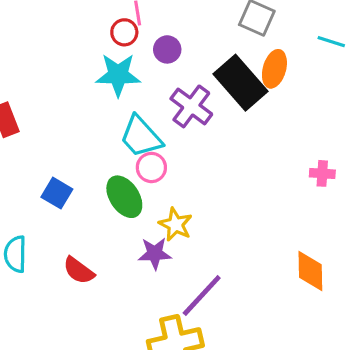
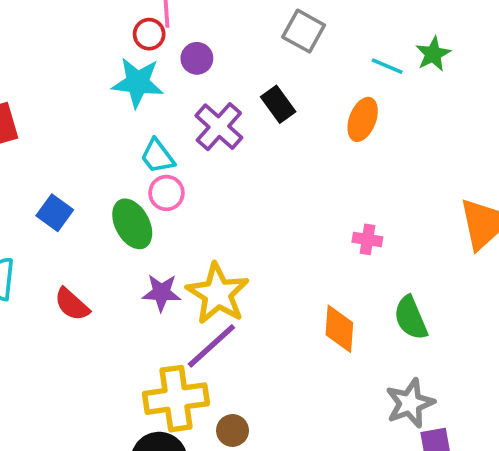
orange ellipse: (274, 69) -> (363, 119), moved
black rectangle: (241, 83) -> (278, 104), size x0.6
cyan trapezoid: (141, 137) -> (157, 156), size x0.7
pink cross: (322, 173) -> (367, 239), moved
yellow star: (176, 224) -> (218, 294), moved, size x1.6

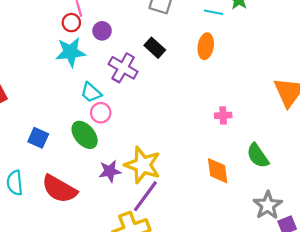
red semicircle: (72, 304) -> (59, 189), size x1.6

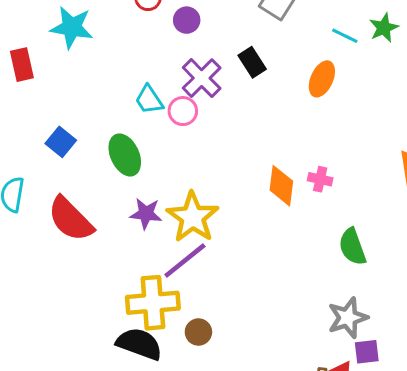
cyan star: (71, 52) -> (72, 27), moved
pink circle: (101, 113) -> (183, 111), moved
orange diamond: (218, 171) -> (281, 186), moved

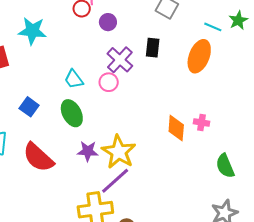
black rectangle: (252, 62) -> (153, 48), turned 42
orange ellipse: (322, 79) -> (199, 56), size x1.4
cyan trapezoid: (149, 100) -> (74, 79), moved

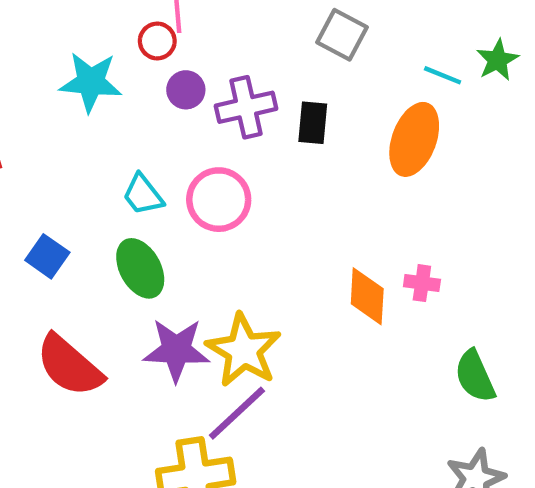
purple circle: (108, 22) -> (186, 90), moved
cyan star: (32, 31) -> (91, 82), moved
purple cross: (120, 60) -> (246, 107), moved, turned 36
pink circle: (109, 82) -> (219, 200), size x1.5
purple star: (88, 151) -> (176, 350), size x1.4

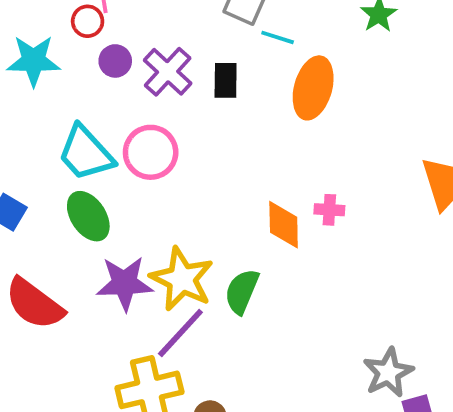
cyan line: (443, 75) -> (278, 37), moved
purple cross: (246, 107) -> (168, 72), turned -30
cyan trapezoid: (143, 195) -> (86, 153), size x1.6
green semicircle: (475, 376) -> (242, 291), moved, turned 51

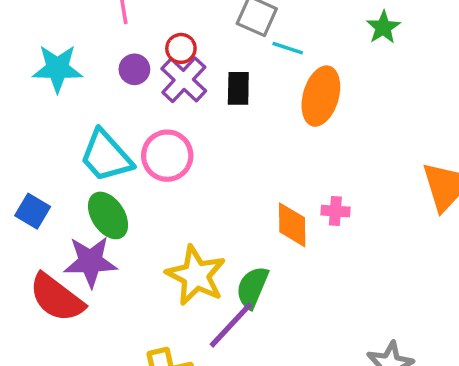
red circle: (88, 21) -> (181, 48), moved
purple star: (125, 283) -> (90, 262), moved
purple line: (180, 333) -> (231, 325), moved

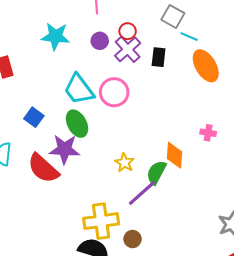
orange ellipse: (321, 96) -> (206, 66), turned -52
orange diamond: (292, 225) -> (175, 155), moved
yellow star: (196, 275) -> (124, 163), size x0.6

